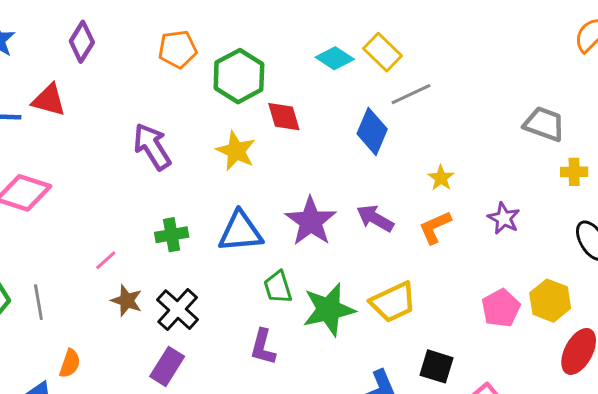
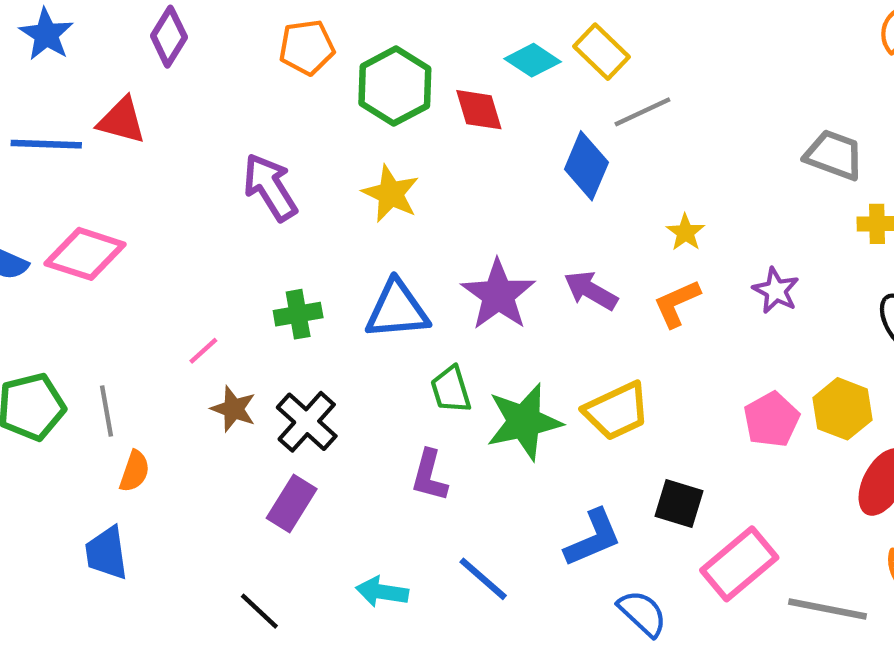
red diamond: (284, 117) -> (479, 110), moved
orange semicircle: (70, 363) -> (135, 471), moved

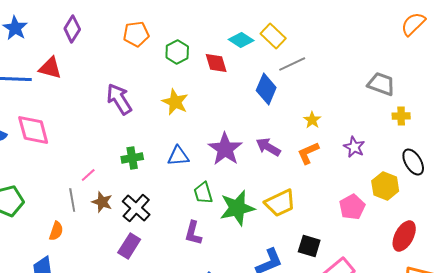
green hexagon: (395, 86) -> (177, 52), size x0.7
pink diamond: (85, 254) -> (33, 130), turned 57
blue triangle: (397, 310) -> (178, 156), size x0.7
yellow hexagon: (843, 409) -> (385, 186), moved
gray line: (107, 411) -> (72, 200), moved

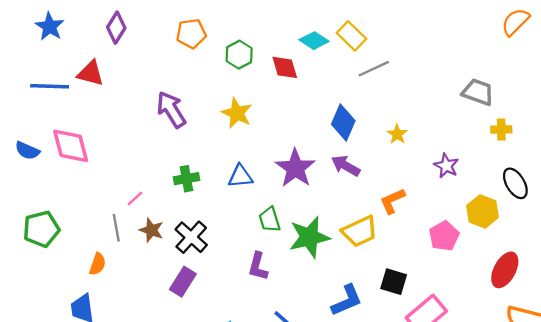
blue diamond: (266, 89) -> (343, 122), moved
orange L-shape: (308, 153) -> (392, 201), moved

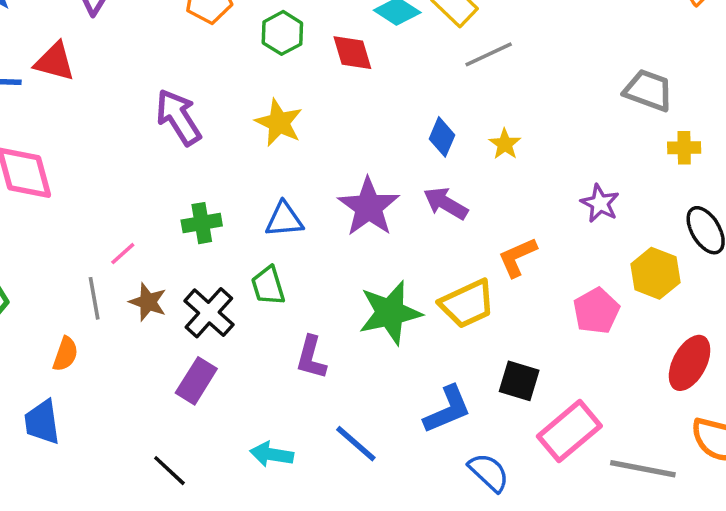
blue diamond: (343, 122) -> (442, 137), size x0.7
yellow star: (397, 134) -> (505, 144), moved
green trapezoid: (270, 220) -> (268, 286), moved

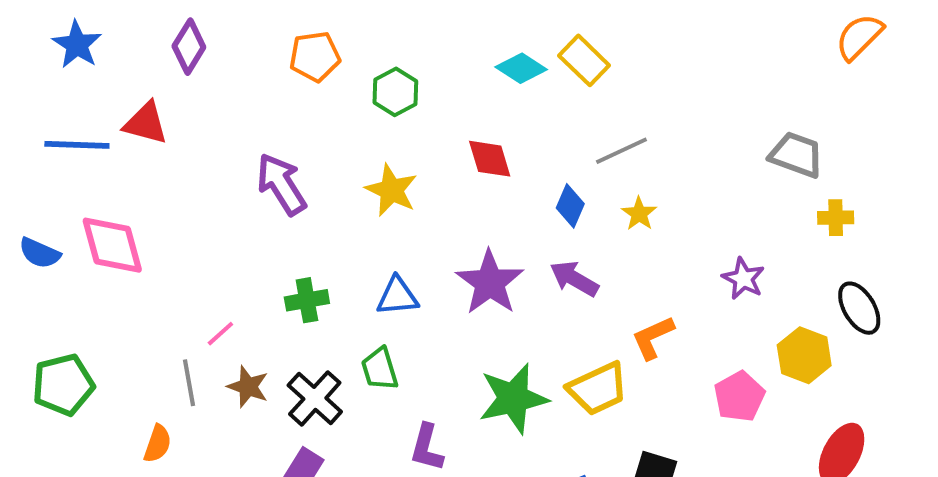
red diamond: (352, 53) -> (490, 159), moved
gray line: (489, 54) -> (621, 151), moved

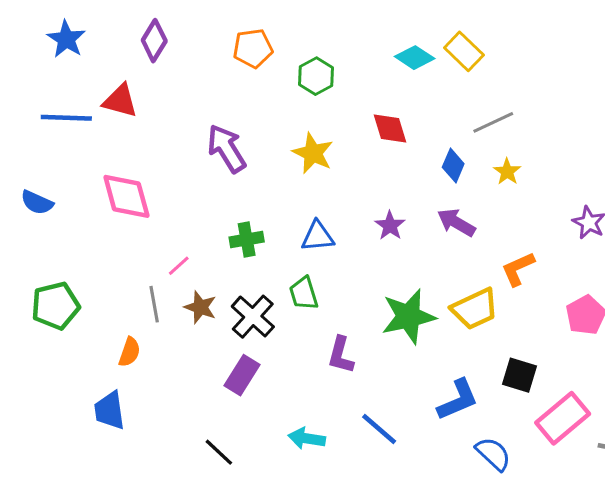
pink diamond: (112, 245) -> (126, 196), moved
purple star: (490, 282) -> (390, 226), size x0.6

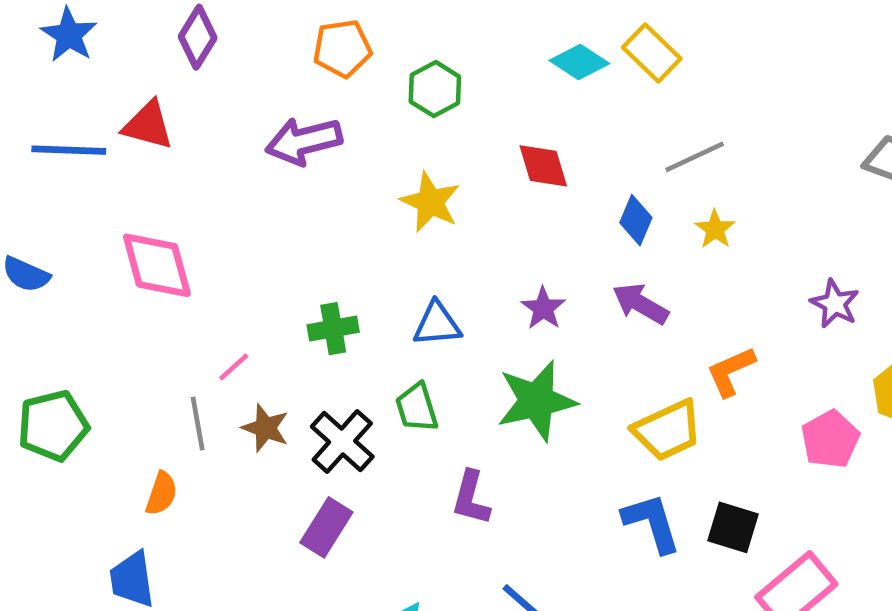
purple arrow: (227, 149) -> (304, 141), moved, turned -72
green star: (408, 317) -> (536, 401), moved
blue L-shape: (458, 400) -> (652, 523), moved, turned -84

